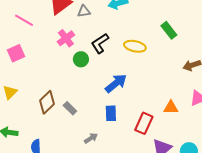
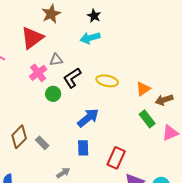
gray triangle: (84, 11) -> (56, 60), moved
green rectangle: (169, 30) -> (147, 119), moved
orange triangle: (171, 107) -> (143, 89), moved, turned -35

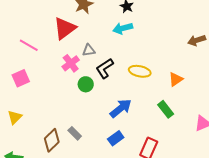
brown arrow: (164, 100) -> (197, 40), moved
green rectangle: (147, 119) -> (166, 109), moved
brown diamond: (19, 137) -> (52, 140), moved
blue rectangle: (83, 148) -> (116, 138), turned 56

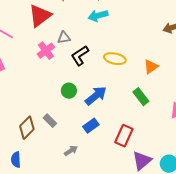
green circle: (86, 84) -> (69, 91), moved

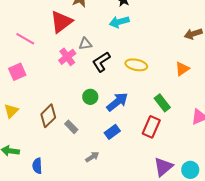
orange triangle: (151, 67) -> (182, 69), moved
brown diamond: (27, 128) -> (48, 116), moved
red rectangle: (124, 136) -> (151, 127), moved

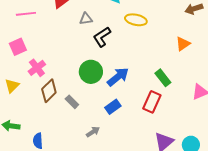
pink line: (25, 39) -> (26, 14), turned -36
pink cross: (67, 57) -> (37, 68), moved
yellow ellipse: (136, 65) -> (136, 20), moved
green circle: (90, 97) -> (91, 72), size x1.5

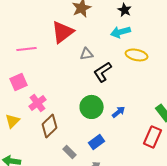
blue arrow: (118, 77) -> (119, 112), size x0.6
gray rectangle: (72, 102) -> (70, 152), moved
blue rectangle: (113, 107) -> (97, 142), moved

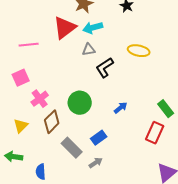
cyan arrow: (121, 32) -> (93, 28), moved
green circle: (92, 107) -> (80, 103), moved
yellow triangle: (13, 121) -> (21, 126), moved
gray rectangle: (70, 152) -> (72, 148), size x1.5

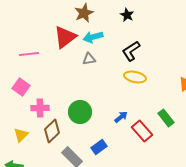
yellow ellipse: (139, 51) -> (135, 77), moved
black L-shape: (105, 68) -> (131, 51), moved
pink square: (21, 78) -> (21, 87), turned -30
pink cross: (40, 99) -> (40, 108), turned 36
red rectangle: (155, 133) -> (142, 131), moved, turned -65

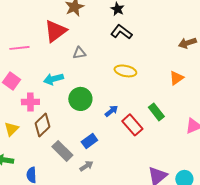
cyan arrow: (93, 37) -> (53, 79), moved
black L-shape: (131, 51) -> (121, 32), moved, turned 70
green circle: (80, 112) -> (80, 99), moved

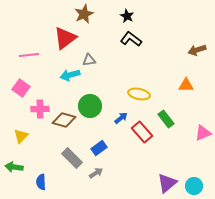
yellow ellipse: (125, 71) -> (139, 94), moved
orange triangle: (176, 78) -> (186, 85), turned 35
cyan arrow: (53, 79) -> (70, 75), moved
brown diamond: (42, 125) -> (64, 120), moved, turned 60

